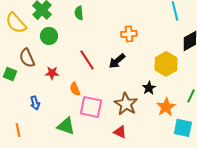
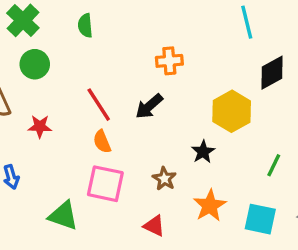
orange semicircle: (75, 89) -> (102, 142), moved
brown star: (126, 104) -> (164, 179), size x0.6
orange star: (166, 107) -> (210, 206), moved

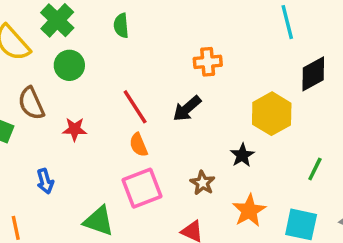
pink square: (105, 184) -> (142, 188), turned -33

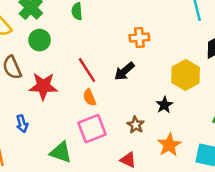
red star: (75, 129) -> (43, 86), size x1.6

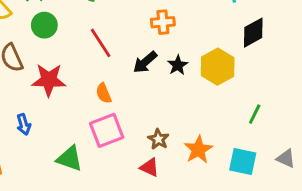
red line: (87, 70) -> (101, 43), moved
black star: (164, 105) -> (178, 65), moved
brown star: (136, 125) -> (158, 139), moved

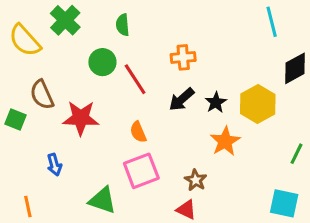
orange cross: (163, 22) -> (183, 57), moved
green circle: (44, 25) -> (102, 62), moved
orange star: (198, 150) -> (225, 141), moved

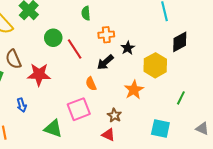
green semicircle: (123, 25) -> (86, 13), moved
black star: (216, 102) -> (128, 48), moved
orange semicircle: (138, 132) -> (91, 84), moved
cyan square: (284, 203) -> (160, 129), moved

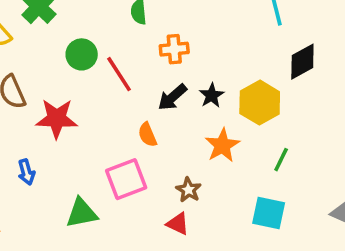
black star: (128, 48) -> (212, 95), moved
green line: (181, 98) -> (281, 160), moved
green triangle: (53, 129) -> (82, 213), turned -30

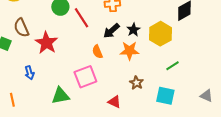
red star: (57, 119) -> (46, 43), turned 30
orange star: (222, 145) -> (129, 51), moved, turned 30
green line: (281, 160) -> (172, 66), turned 32
brown star: (188, 190) -> (136, 83), moved

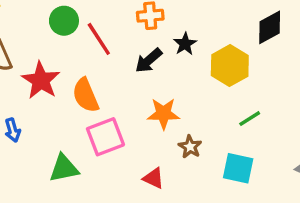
black star: (133, 30) -> (185, 44), moved
orange star: (129, 51) -> (163, 114), moved
orange semicircle: (97, 52) -> (86, 95), moved, size x1.5

